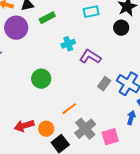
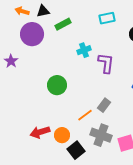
purple L-shape: (90, 57) -> (106, 63), turned 65
gray rectangle: (104, 84) -> (104, 105), moved
gray cross: (85, 129) -> (101, 135), turned -30

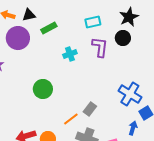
purple L-shape: (106, 63) -> (100, 47), moved

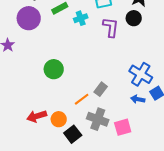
cyan cross: (70, 54) -> (81, 18), moved
blue arrow: (133, 128) -> (138, 99), moved, turned -96

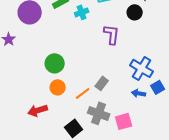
purple L-shape: (111, 27) -> (112, 34), moved
orange circle: (59, 119) -> (58, 87), moved

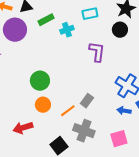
pink square: (124, 121) -> (119, 139), moved

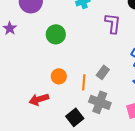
green circle: (40, 81) -> (56, 34), moved
orange line: (68, 111) -> (84, 82), turned -49

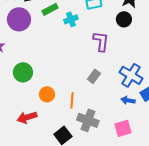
green circle: (56, 34) -> (23, 72), moved
gray rectangle: (103, 72) -> (94, 76), moved

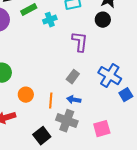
blue arrow: (128, 100) -> (74, 100), moved

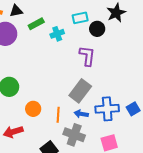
black circle: (103, 20) -> (97, 29), moved
blue cross: (110, 76) -> (107, 109), moved, turned -35
gray rectangle: (73, 77) -> (80, 91), size x1.6

